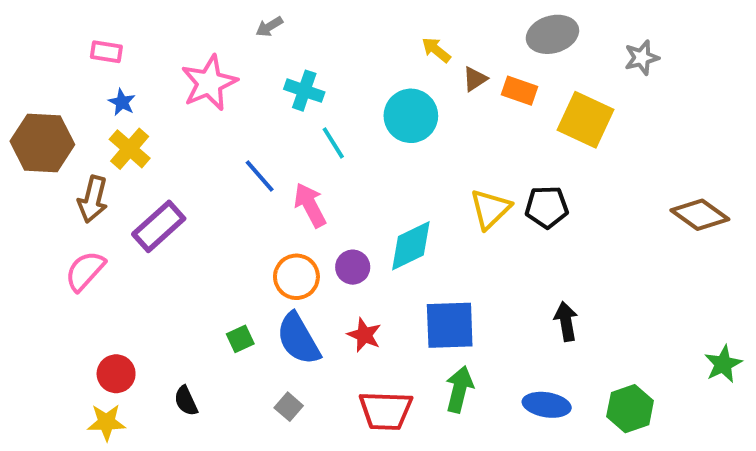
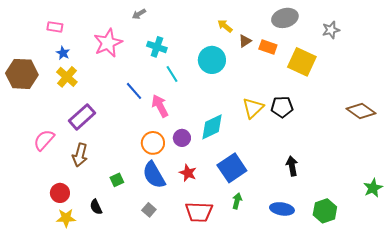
brown arrow: (93, 199) -> (80, 155), moved
blue square: (450, 325) -> (232, 168), turned -32
green square: (240, 339) -> (117, 180), moved
green arrow: (459, 389) -> (237, 201), size x0.7
yellow star: (106, 422) -> (66, 218), moved

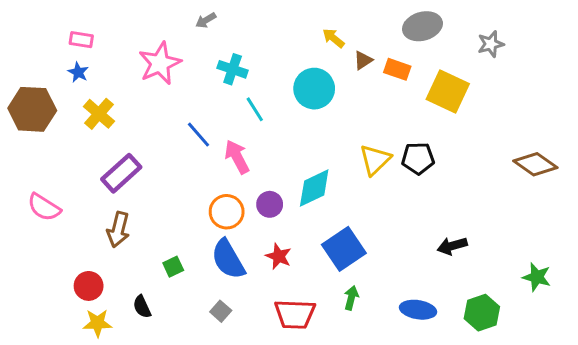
blue star: (63, 53) -> (78, 72), moved
pink semicircle: (44, 140) -> (44, 207), moved, turned -100
black arrow: (292, 166) -> (452, 246), moved, turned -96
green star: (373, 188) -> (537, 277), moved, turned -30

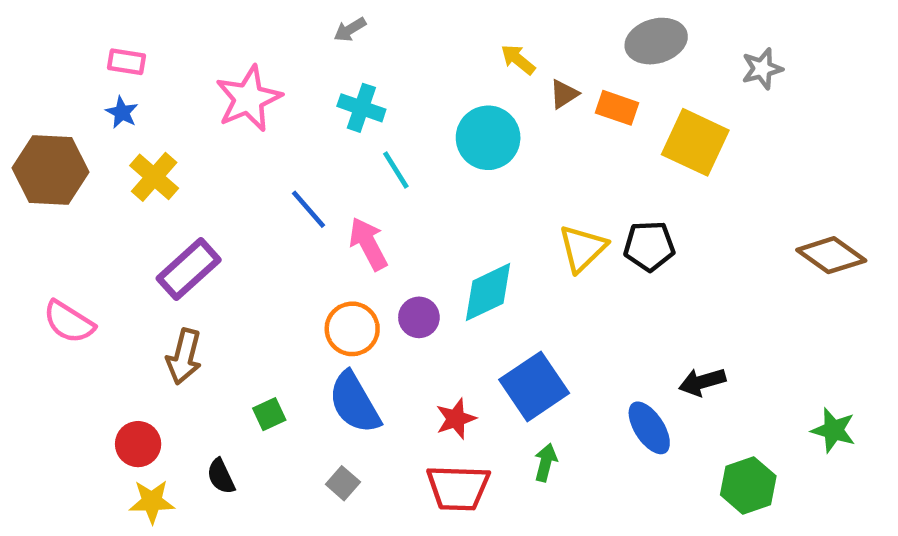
gray arrow: (206, 20) -> (350, 30), moved
red star: (279, 256) -> (456, 419), moved, turned 30
blue ellipse: (418, 310) -> (649, 428), moved, turned 48

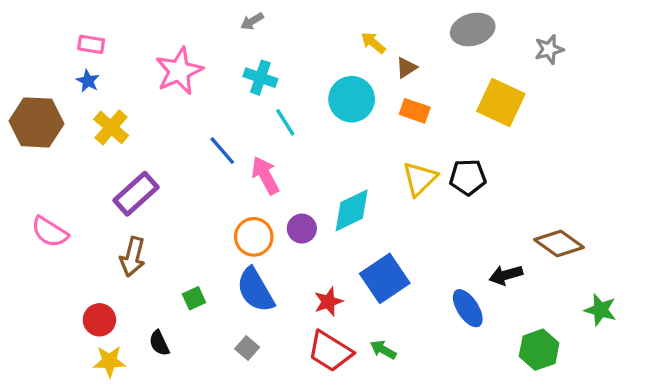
orange rectangle: (617, 108) -> (415, 111), moved
brown diamond: (831, 255) -> (559, 243), moved
green arrow: (546, 462) -> (383, 350), moved, turned -75
red trapezoid: (458, 488) -> (330, 351), turned 30

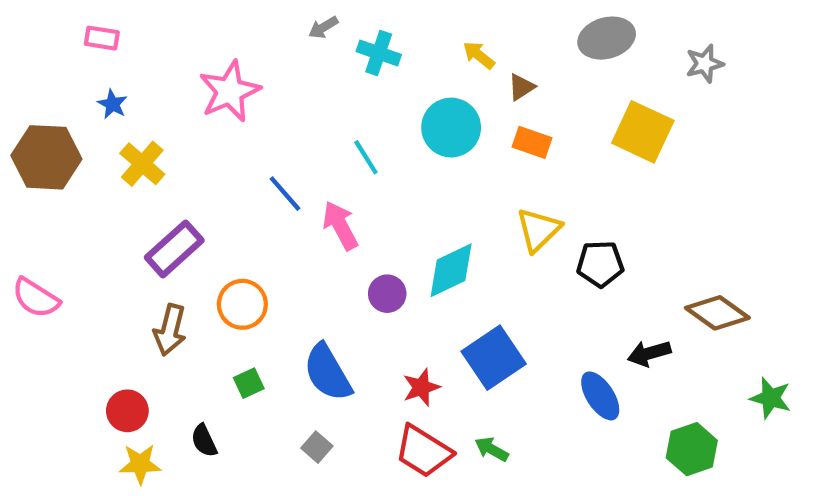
pink rectangle: (91, 44) -> (102, 38), moved
cyan cross: (260, 78) -> (379, 53), moved
black pentagon: (468, 177) -> (600, 264), moved
pink semicircle: (50, 232) -> (36, 298), moved
orange circle: (254, 237) -> (242, 304), moved

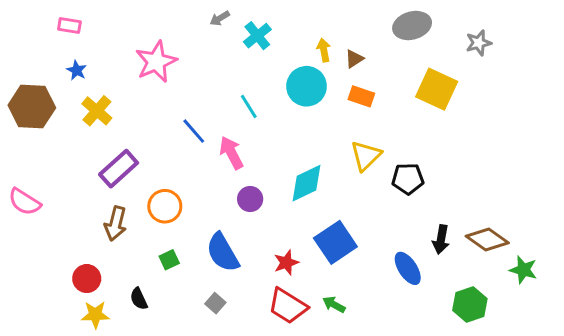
cyan cross: (379, 53) -> (257, 36), turned 32
yellow arrow: (479, 55) -> (324, 50), moved, turned 40
purple circle: (387, 294) -> (250, 199), moved
brown diamond: (717, 313) -> (487, 239), moved
black arrow: (649, 353) -> (441, 239), turned -64

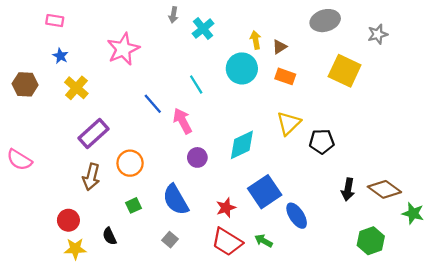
gray arrow: (220, 18) -> (173, 15), turned -49
brown hexagon: (32, 106) -> (25, 84), size x0.7
blue ellipse: (408, 268) -> (297, 216), moved

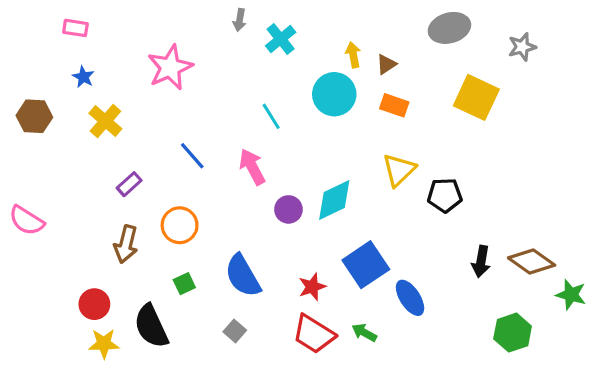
blue line: (153, 104) -> (192, 156), moved
purple rectangle: (94, 134) -> (129, 184), size x0.6
purple circle: (197, 157) -> (288, 209), moved
black semicircle: (109, 236) -> (151, 326), size x1.8

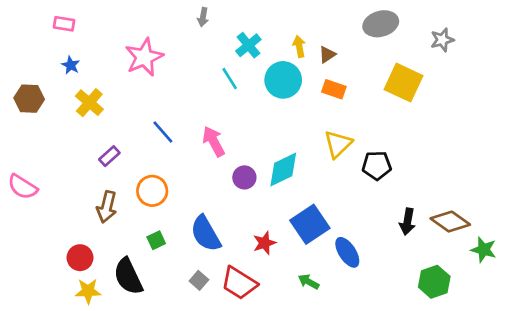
cyan cross: (281, 39) -> (248, 45), moved
cyan line: (271, 116) -> (230, 79), moved
red trapezoid: (314, 334) -> (239, 283), moved

